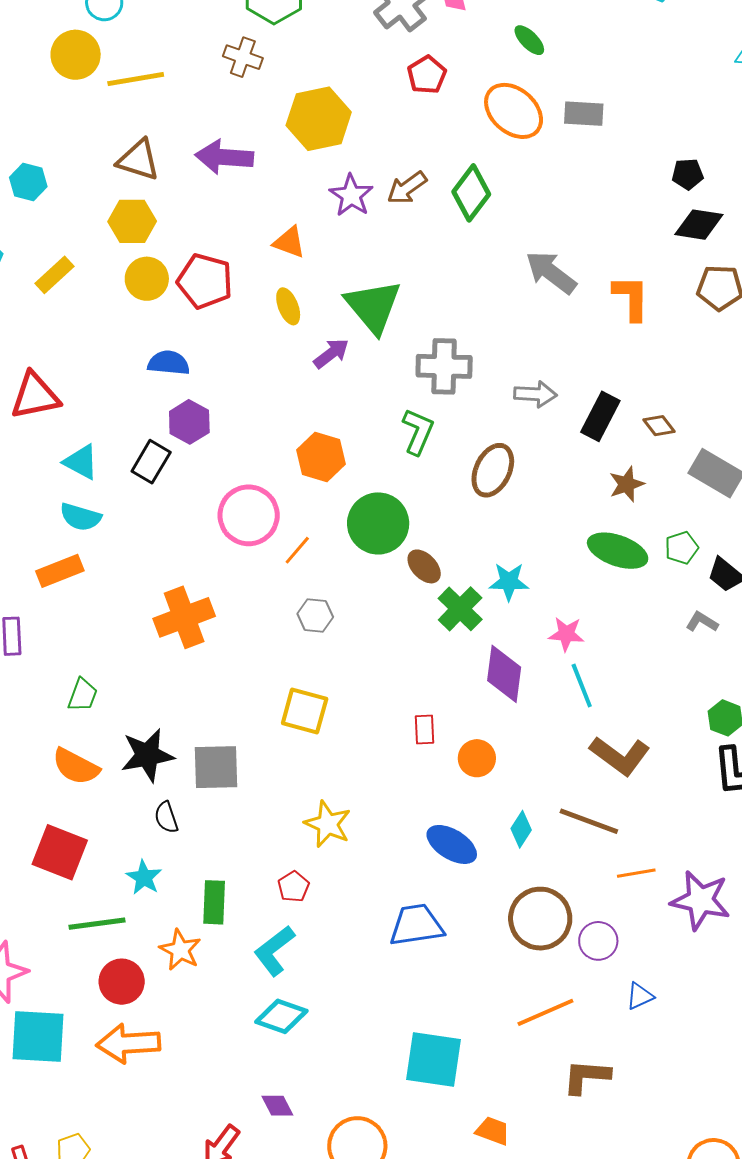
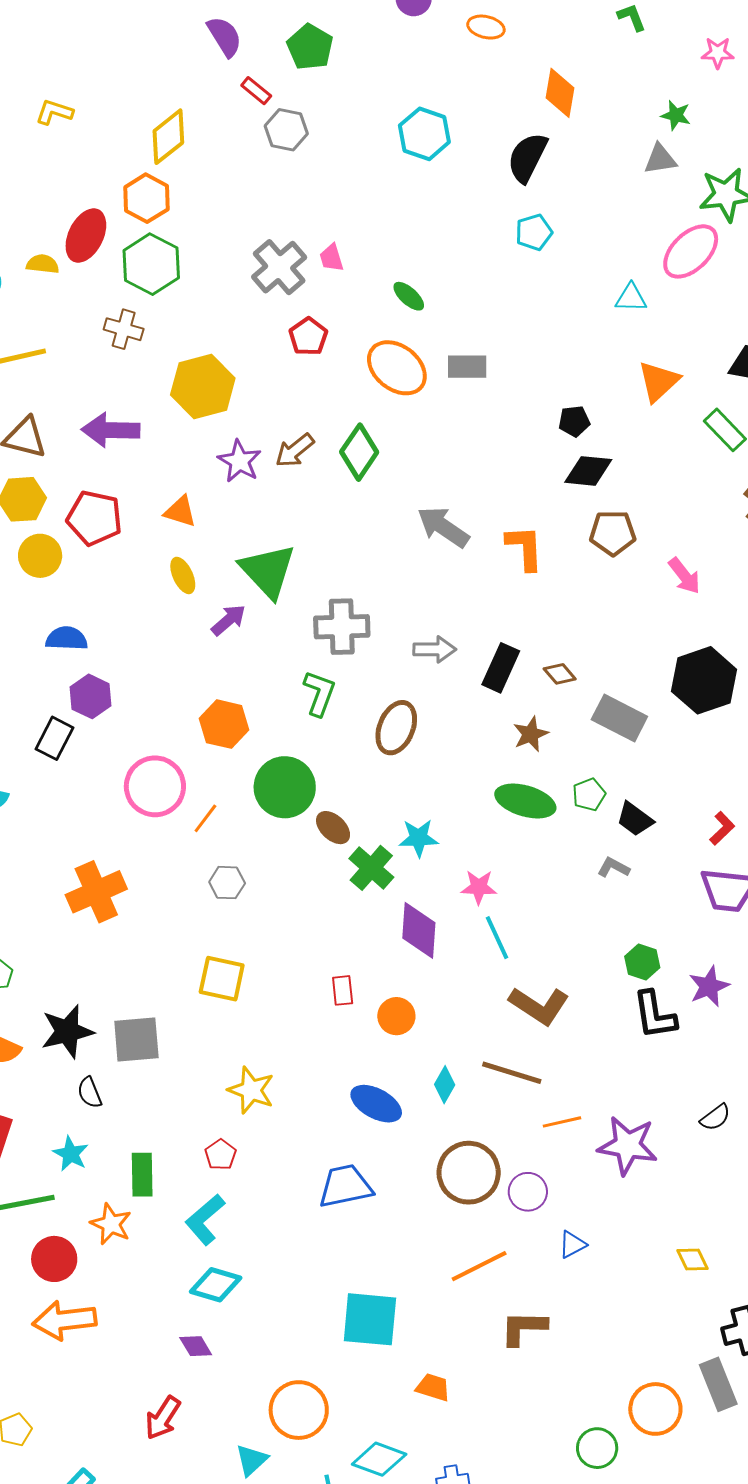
red pentagon: (205, 281) -> (95, 518), moved
purple diamond: (277, 1106) -> (196, 1346), moved

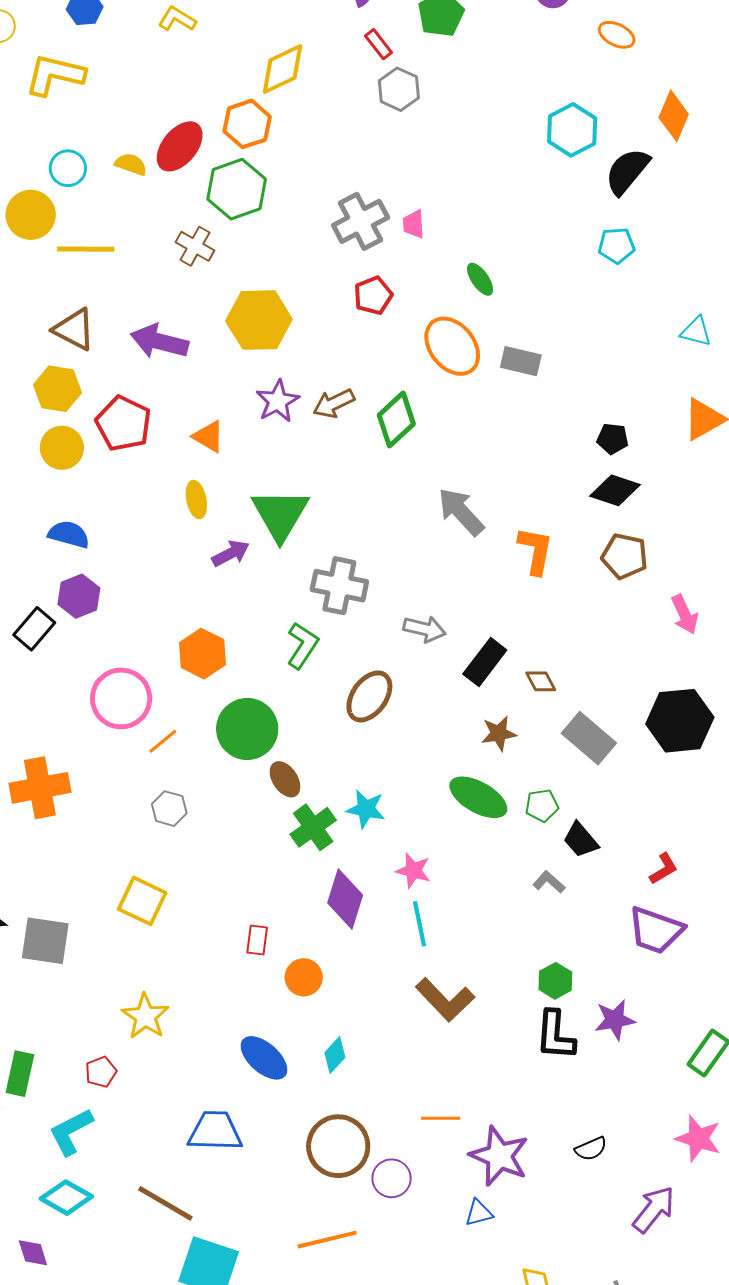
cyan hexagon: (424, 134) -> (572, 130), moved
brown line: (512, 1073) -> (165, 1203), moved
blue triangle: (572, 1245) -> (479, 1213), moved

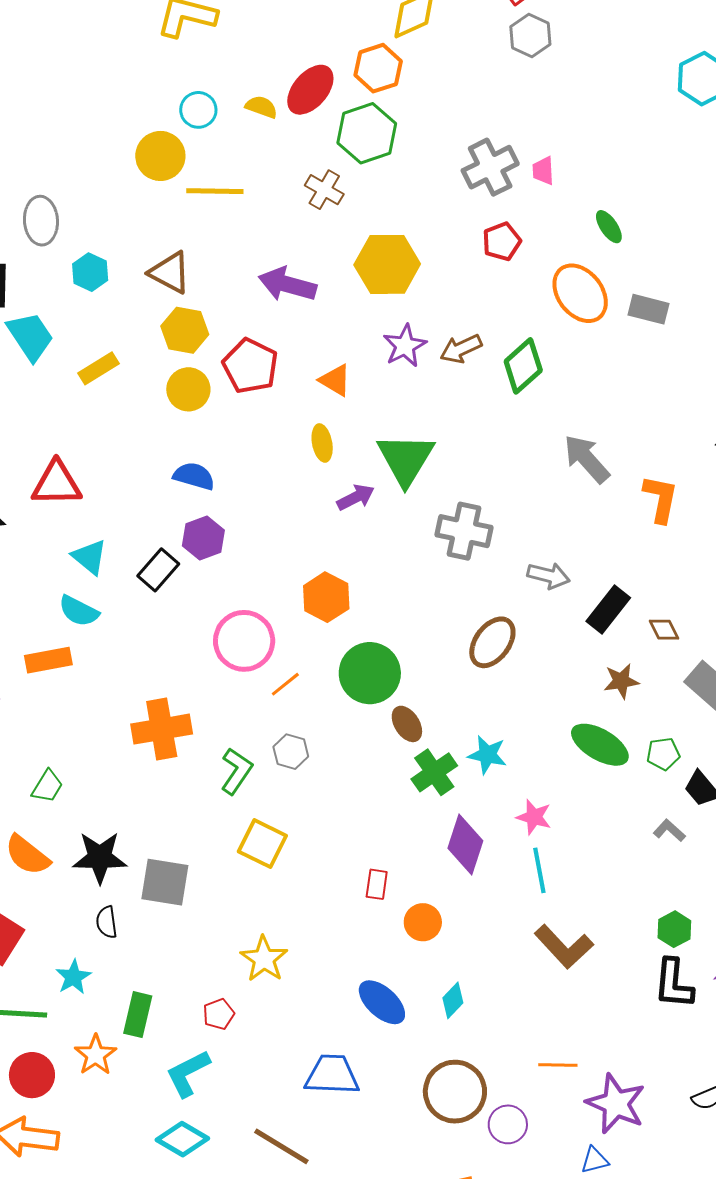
brown triangle: (74, 329) -> (170, 273), moved
green L-shape: (302, 645) -> (236, 771), moved

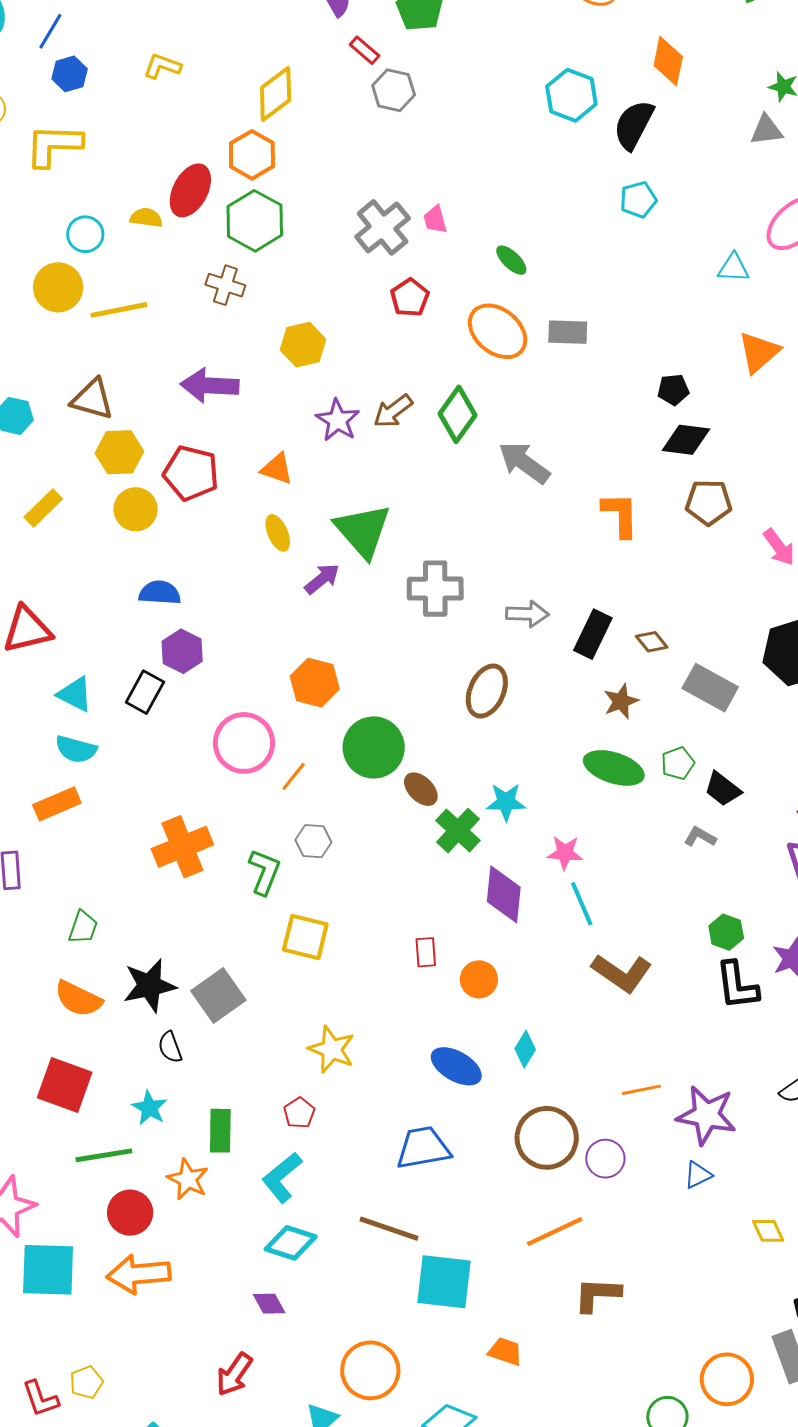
yellow hexagon: (387, 264) -> (303, 345), size x0.7
gray arrow: (587, 459) -> (524, 463), moved
gray square: (165, 882) -> (218, 996), turned -32

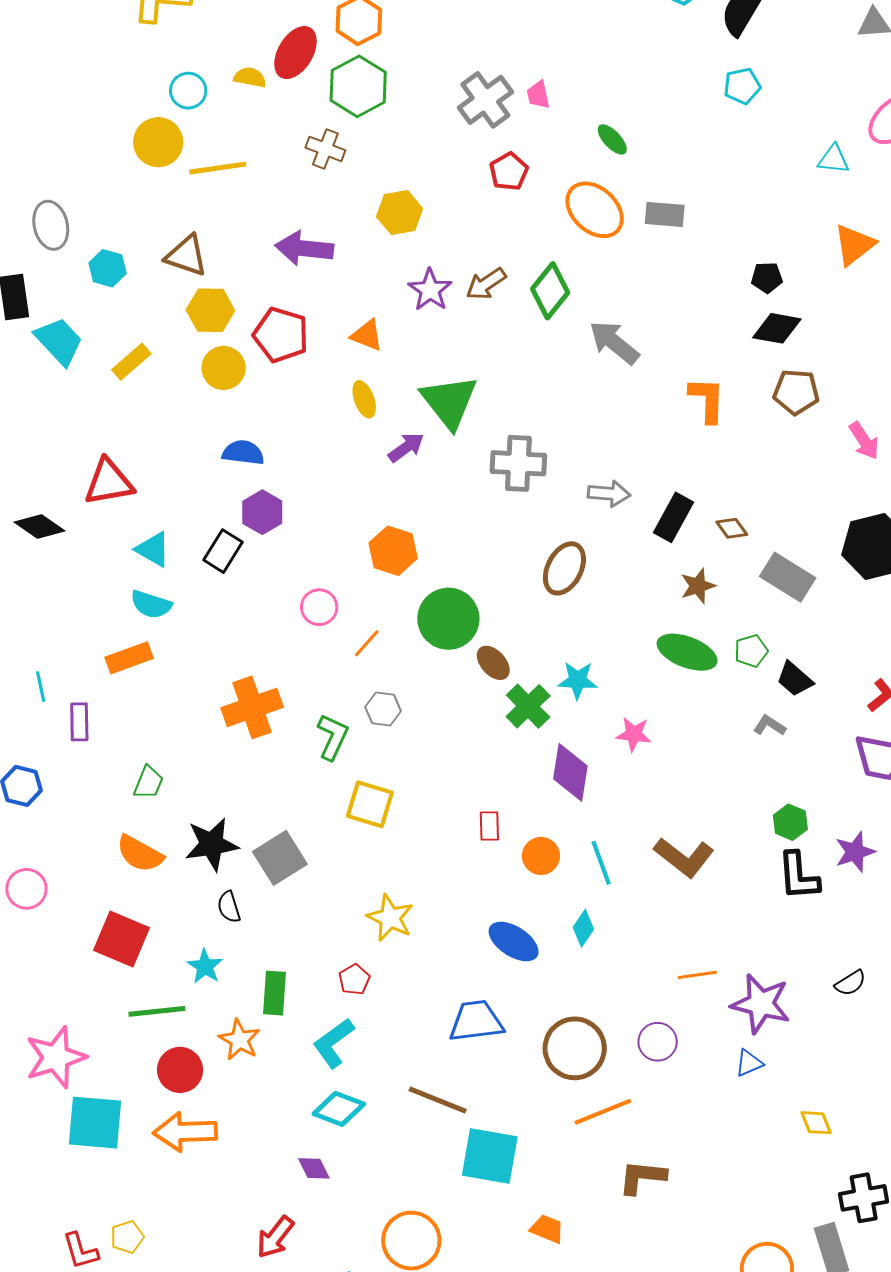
pink circle: (244, 743) -> (319, 607), size x0.6
cyan line: (582, 904) -> (601, 863), moved
brown circle: (547, 1138) -> (575, 1048), moved

